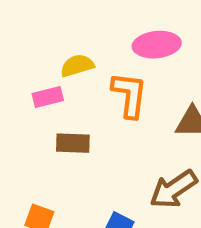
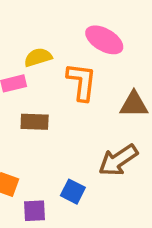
pink ellipse: (157, 45) -> (104, 40), turned 36

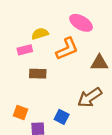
orange L-shape: (82, 82) -> (67, 49), turned 60

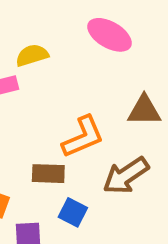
orange L-shape: (67, 49) -> (83, 137), moved
brown rectangle: (38, 74) -> (48, 174), moved

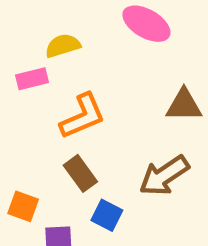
orange L-shape: (83, 137) -> (83, 116), moved
brown rectangle: (48, 174) -> (80, 173), turned 52

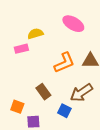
orange L-shape: (83, 116) -> (64, 63), moved
blue square: (107, 215) -> (64, 111), moved

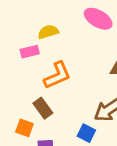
orange L-shape: (64, 63) -> (57, 75), moved
brown rectangle: (43, 92) -> (43, 108), moved

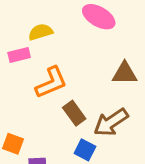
brown rectangle: (43, 108) -> (74, 113), moved

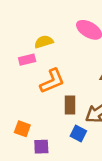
brown rectangle: (74, 113) -> (70, 105), turned 36

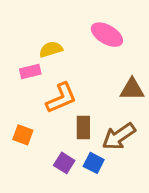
orange square: (22, 129) -> (23, 135), moved
purple square: (41, 147) -> (64, 163), moved, turned 35

